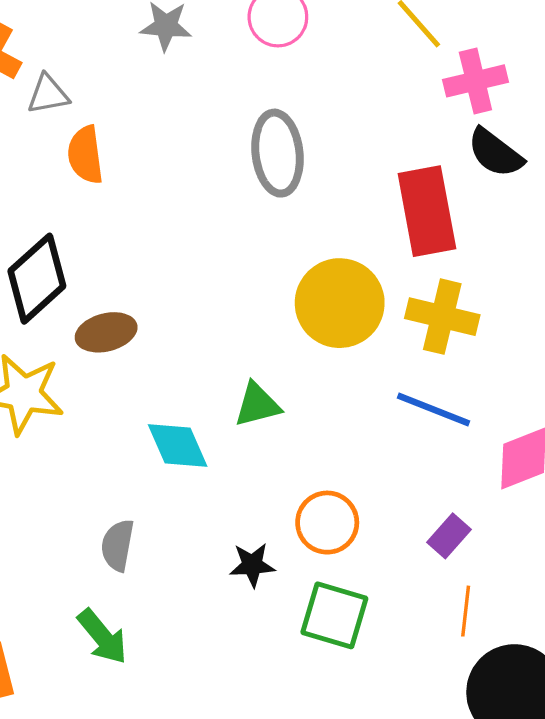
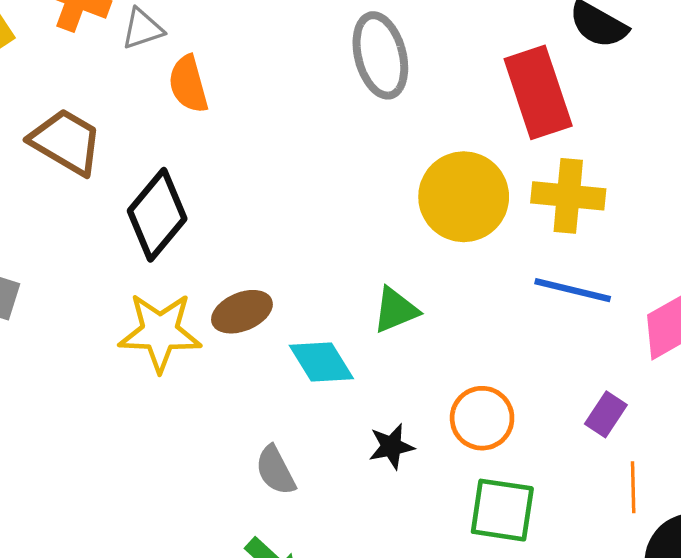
brown ellipse: (106, 332) -> (242, 312), moved
gray semicircle: (118, 545) -> (275, 470), turned -30
black star: (252, 565) -> (391, 446), moved

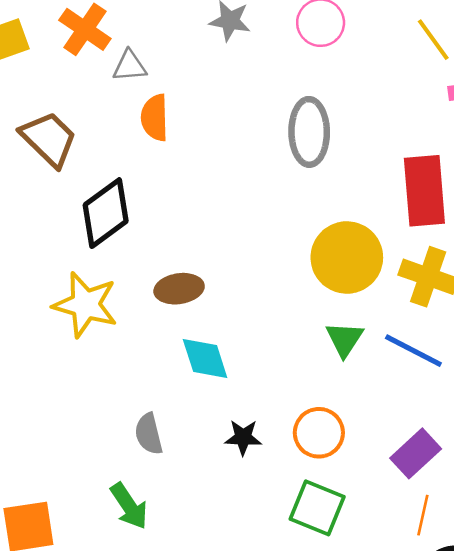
green triangle: (396, 310) -> (344, 339), moved, turned -48
brown ellipse: (242, 312) -> (179, 289), moved
purple rectangle: (606, 414) -> (416, 453), size x1.4

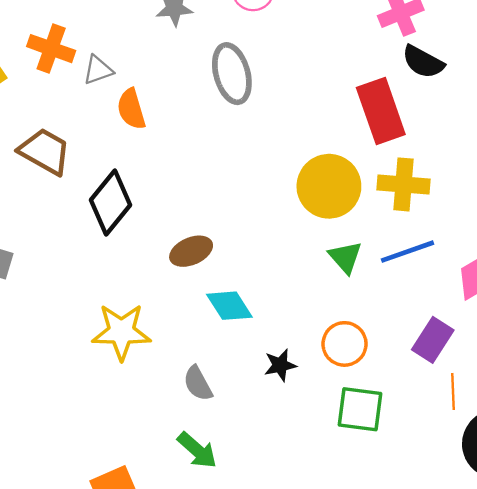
gray ellipse: (309, 132) -> (232, 74), moved
yellow star: (85, 305) -> (121, 332), moved
blue line: (413, 351) -> (408, 252), turned -32

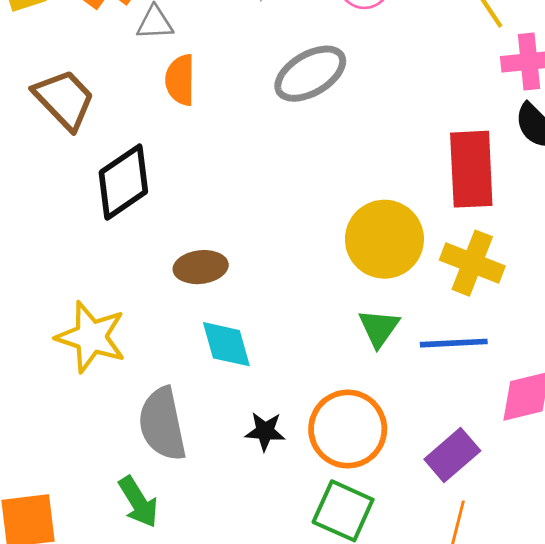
gray ellipse: (232, 74) -> (310, 74), turned 58
orange circle: (345, 344) -> (348, 429), size x1.4
gray semicircle: (198, 383) -> (162, 424), size x1.6

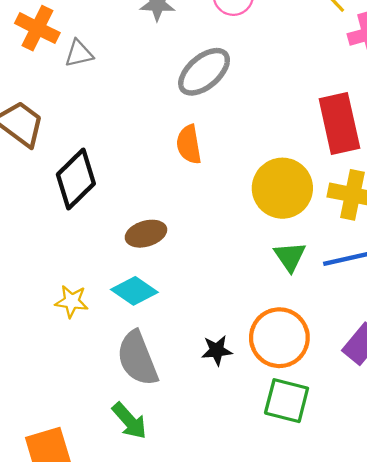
orange semicircle: (180, 80) -> (189, 144), moved
yellow star: (91, 337) -> (72, 301), size x0.6
cyan diamond: (226, 344) -> (134, 291), moved, turned -30

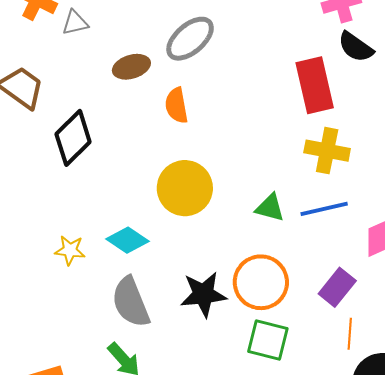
yellow circle: (282, 188) -> (185, 188), moved
brown ellipse: (146, 234) -> (131, 67), moved
green triangle: (290, 257) -> (270, 208), turned -40
black star: (217, 350) -> (203, 294), size x1.6

